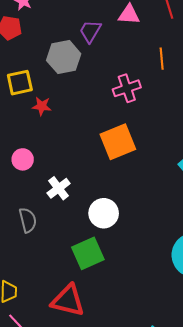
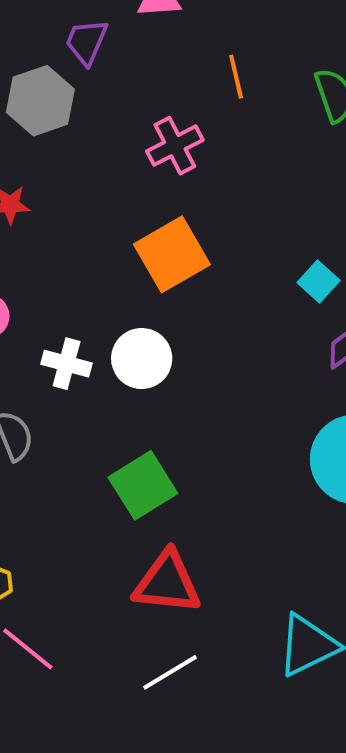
white cross: (59, 188) -> (67, 364), turned -30
white circle: (104, 213) -> (142, 359), moved
red triangle: (68, 301) -> (167, 583), moved

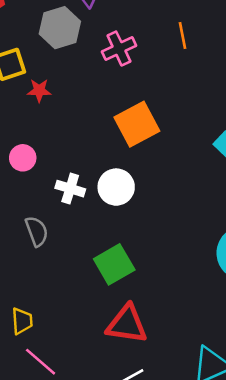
orange line: (236, 77) -> (183, 36), moved
pink cross: (175, 146) -> (119, 49), moved

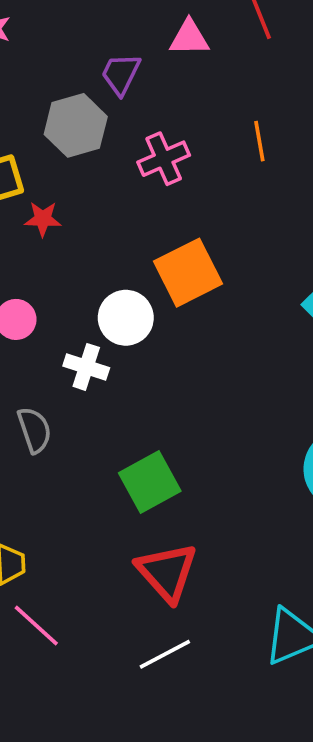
white circle: (116, 187) -> (126, 318), moved
red triangle: (127, 324) -> (167, 572), turned 39

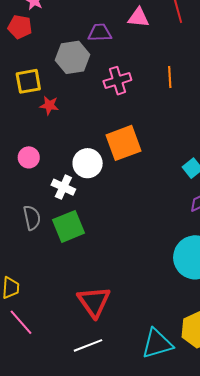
purple trapezoid: (121, 74) -> (100, 33), turned 55
green square: (150, 482) -> (69, 226), moved

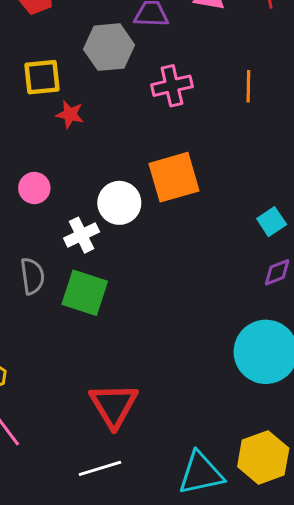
white cross: (63, 187) -> (82, 235), turned 35
green square: (69, 226) -> (85, 293), turned 36

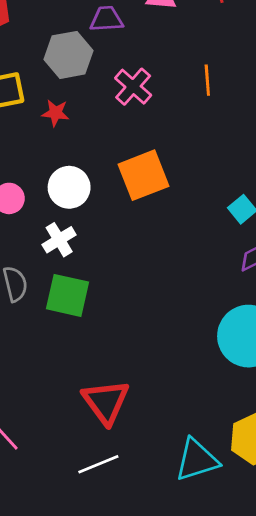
pink cross: (172, 86) -> (133, 87), turned -30
red star: (70, 114) -> (56, 113), moved
white circle: (119, 203) -> (69, 187), moved

